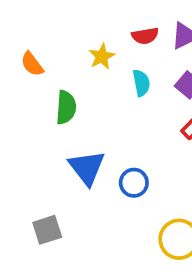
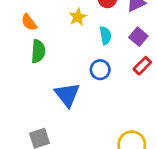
green semicircle: (66, 107) -> (38, 51), moved
blue circle: (134, 183) -> (100, 70), moved

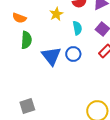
orange semicircle: (29, 22) -> (19, 18), turned -32
blue triangle: (67, 95) -> (51, 56), moved

